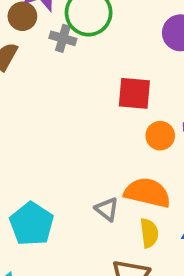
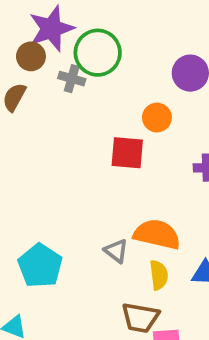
red square: (134, 93) -> (127, 153), moved
orange circle: (160, 136) -> (157, 118), moved

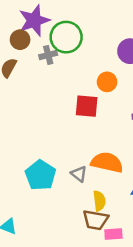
gray cross: (72, 79) -> (48, 55), turned -30
cyan pentagon: (40, 266) -> (41, 175), moved
yellow semicircle: (159, 275) -> (99, 201), moved

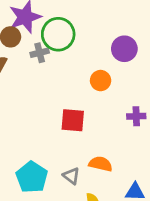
red square: (87, 106) -> (73, 120), moved
orange semicircle: (107, 162) -> (101, 164), size x0.7

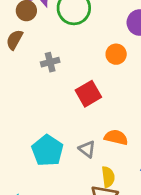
gray cross: (40, 53) -> (50, 62), moved
red square: (73, 120) -> (88, 94), turned -35

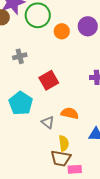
orange circle: (116, 54) -> (62, 31), moved
cyan pentagon: (47, 150) -> (21, 103), moved

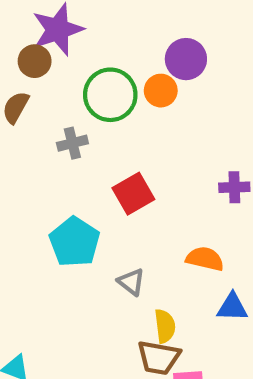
green circle: (38, 15) -> (110, 95), moved
purple circle: (88, 26) -> (186, 59), moved
orange semicircle: (70, 113) -> (205, 259), moved

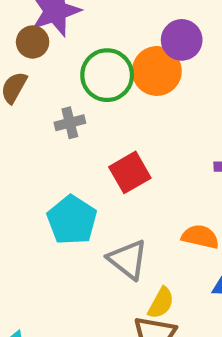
orange circle: (161, 91) -> (157, 71), size x1.5
gray triangle: (131, 282) -> (128, 259), size x1.5
yellow semicircle: (165, 326) -> (161, 303), turned 36

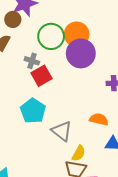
purple circle: (182, 40) -> (81, 53), moved, size x1.4
gray cross: (70, 123) -> (32, 61), turned 32
red square: (130, 172) -> (42, 76), moved

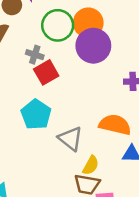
orange semicircle: (99, 119) -> (115, 125), size x1.4

